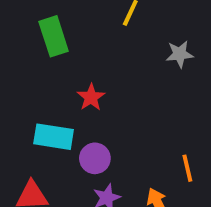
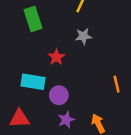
gray star: (180, 54) -> (83, 36), moved
orange line: (187, 168) -> (117, 84), moved

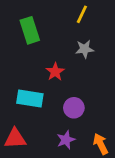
purple circle: (59, 95) -> (74, 108), moved

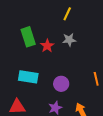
green rectangle: (30, 30) -> (28, 37), moved
red star: (55, 72) -> (47, 46), moved

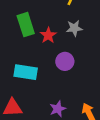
purple circle: (61, 84) -> (65, 61), moved

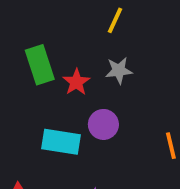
cyan rectangle: (26, 72) -> (61, 142), moved

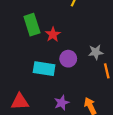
gray star: (119, 70) -> (96, 52), moved

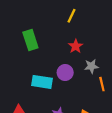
red star: (53, 34) -> (76, 46), moved

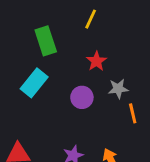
green rectangle: (30, 40) -> (46, 41), moved
cyan rectangle: (42, 82) -> (34, 83), moved, turned -60

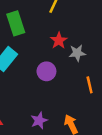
gray star: (118, 89) -> (77, 53), moved

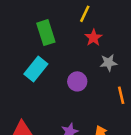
red star: (59, 41) -> (94, 38), moved

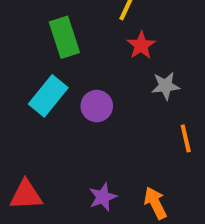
purple circle: (77, 81) -> (97, 106), moved

